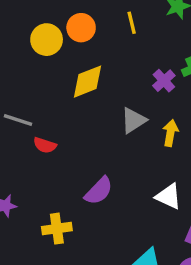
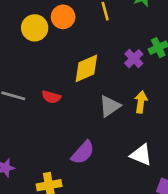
yellow diamond: (87, 82) -> (86, 68), moved
gray triangle: (133, 120) -> (110, 106), moved
red semicircle: (45, 145) -> (51, 97), moved

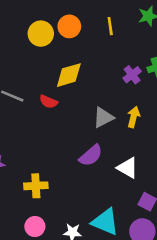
yellow diamond: (86, 68) -> (69, 75), moved
purple semicircle: (83, 152) -> (91, 155), moved

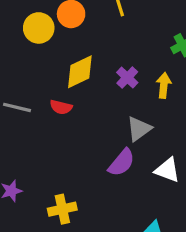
purple cross: (132, 75) -> (127, 78), moved
gray triangle: (103, 117) -> (139, 129), moved
yellow arrow: (134, 117) -> (164, 85), moved

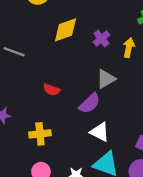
red semicircle: (61, 107) -> (52, 90), moved
white triangle: (167, 170) -> (100, 132), moved

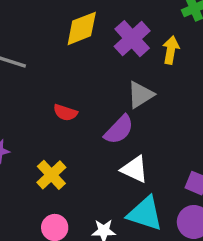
purple cross: (101, 38) -> (132, 39), size x1.5
yellow cross: (40, 134) -> (51, 175), turned -35

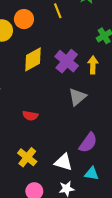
purple semicircle: (119, 130) -> (88, 143), moved
white triangle: (135, 169) -> (63, 162), moved
cyan triangle: (145, 214) -> (92, 174), size x0.6

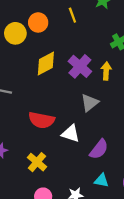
red semicircle: (30, 116) -> (41, 120), size x1.6
white triangle: (63, 162) -> (71, 134), moved

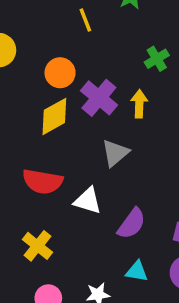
orange circle: (38, 22) -> (60, 73), moved
yellow diamond: (46, 63) -> (54, 116), moved

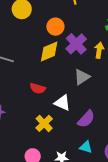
red semicircle: (43, 182) -> (38, 88), size x0.7
yellow cross: (37, 246) -> (44, 123), moved

